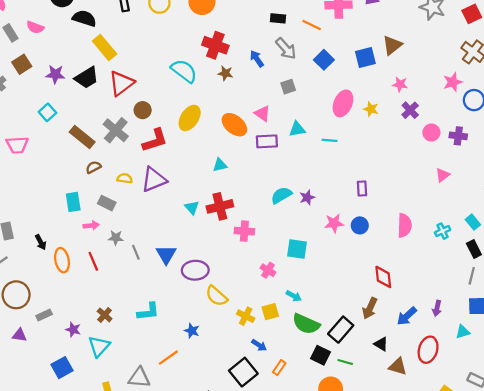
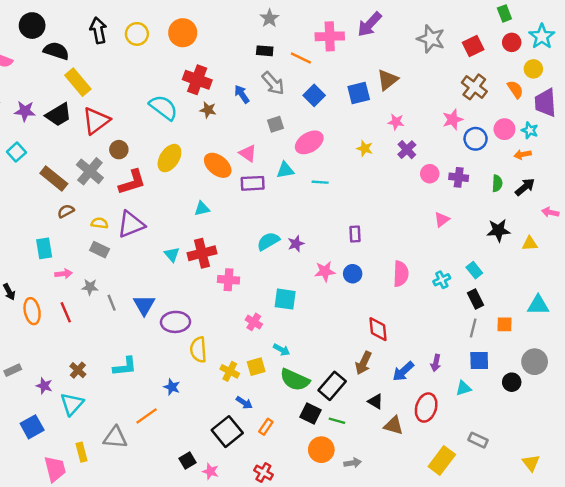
pink ellipse: (343, 103) -> (309, 142), moved, turned 35
gray rectangle: (107, 203) -> (100, 250), moved
yellow semicircle: (216, 296) -> (198, 350), turned 45

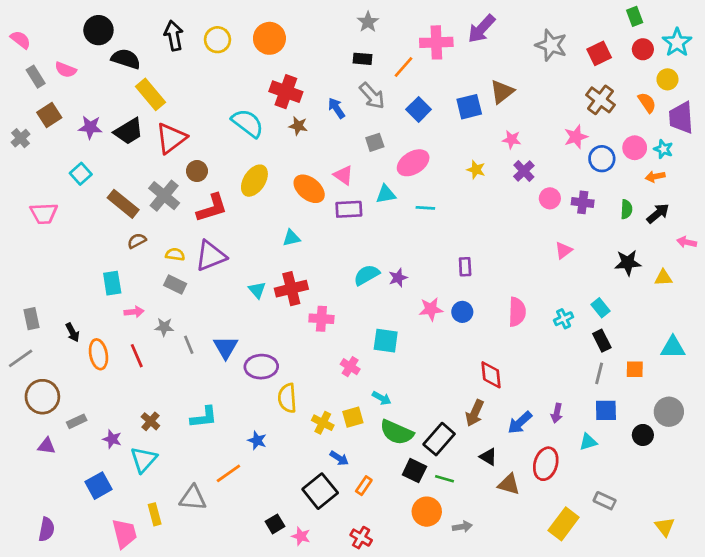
orange line: (301, 58) -> (404, 67), turned -75

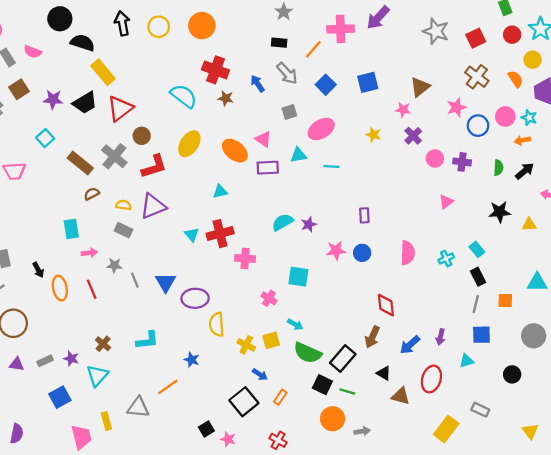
brown triangle: (502, 92) -> (420, 87), moved
gray rectangle: (77, 421) -> (45, 361), moved
black circle: (643, 435) -> (512, 374), moved

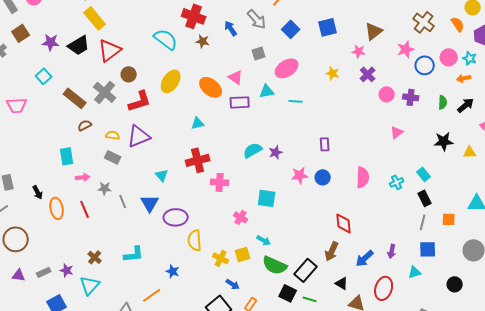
cyan triangle: (192, 235) -> (162, 175), moved

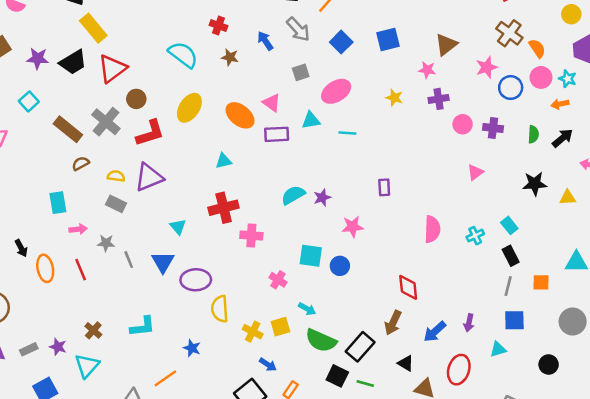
red cross: (194, 16) -> (218, 26), size x0.6
orange semicircle: (458, 24) -> (537, 48), moved
purple cross: (368, 74) -> (439, 99), turned 35
blue circle: (323, 177) -> (340, 266), moved

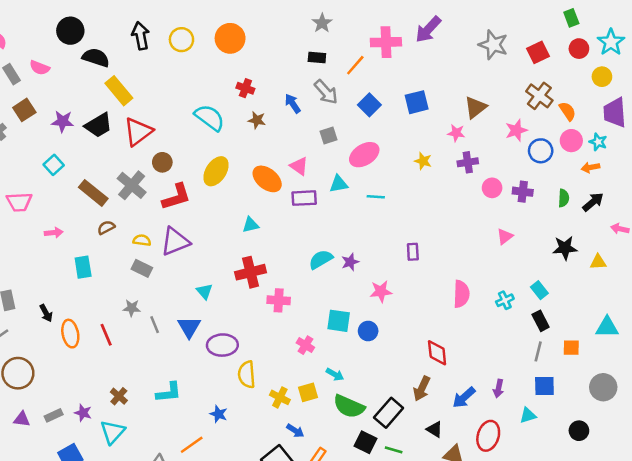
pink arrow: (78, 229) -> (54, 233), moved

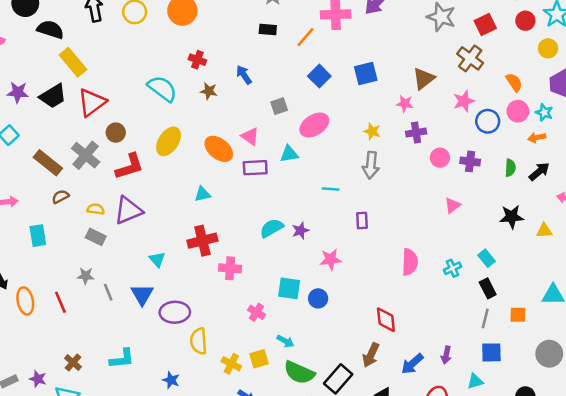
gray arrow: (326, 92) -> (371, 165), moved, turned 48
brown cross: (539, 96) -> (470, 58), moved
cyan line: (376, 197) -> (331, 189), moved

